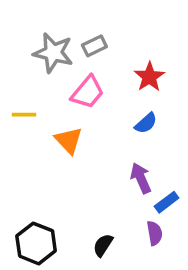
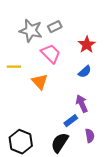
pink trapezoid: (88, 92) -> (51, 54), turned -85
blue rectangle: (167, 202) -> (71, 121), moved
black semicircle: (103, 245) -> (60, 143), size x1.5

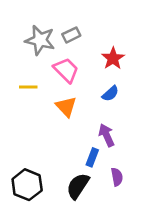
yellow line: (14, 67) -> (28, 87), moved
orange triangle: (40, 82) -> (66, 107), moved
blue rectangle: (71, 121) -> (92, 157), turned -32

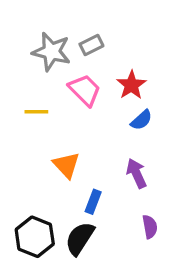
red star: (113, 58) -> (131, 85), moved
orange triangle: (66, 107) -> (66, 165), moved
blue rectangle: (92, 157) -> (93, 202), moved
black semicircle: (78, 186) -> (80, 238), moved

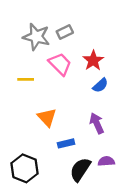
blue rectangle: (93, 202) -> (66, 143), turned 56
purple semicircle: (150, 227) -> (106, 161), turned -84
black semicircle: (80, 238) -> (80, 170), moved

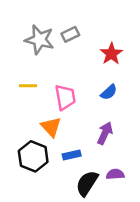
red star: (93, 60) -> (111, 54), moved
pink trapezoid: (60, 64) -> (65, 97), moved, turned 35
purple arrow: (97, 123) -> (105, 133), turned 48
black hexagon: (24, 168) -> (33, 156), moved

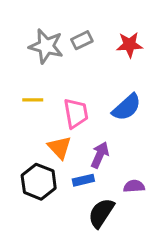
red star: (111, 54) -> (130, 45), moved, turned 30
blue semicircle: (109, 92) -> (127, 107), size x1.5
purple arrow: (105, 133) -> (100, 155), moved
purple semicircle: (115, 174) -> (134, 186), moved

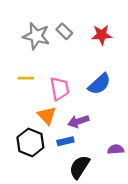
gray rectangle: (82, 40) -> (64, 31), turned 70
purple arrow: (100, 155) -> (78, 121), turned -132
purple semicircle: (134, 186) -> (116, 149), moved

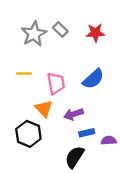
gray star: (36, 36) -> (34, 34), turned 30
blue rectangle: (65, 141) -> (87, 133), moved

